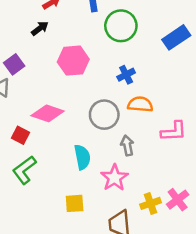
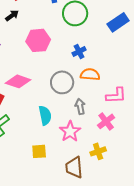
pink cross: (178, 200) -> (106, 121), moved

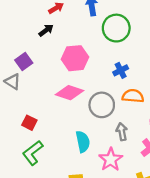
pink diamond: (18, 81) -> (69, 93), moved

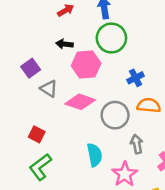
green circle: (116, 28) -> (111, 38), moved
black arrow: (46, 30) -> (64, 44), moved, turned -136
gray triangle: (13, 82) -> (49, 89), moved

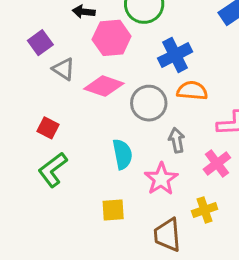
blue cross: (136, 78) -> (175, 55), size x1.5

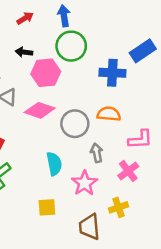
blue cross: (175, 55) -> (112, 73), moved, turned 30

